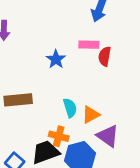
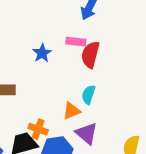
red semicircle: (105, 56) -> (90, 55), size x1.4
cyan semicircle: (70, 108) -> (88, 95), moved, turned -150

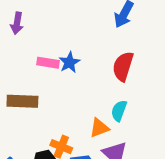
pink rectangle: (76, 42) -> (48, 63), moved

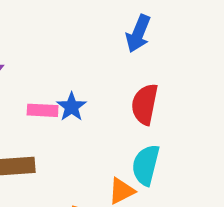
cyan semicircle: (119, 111) -> (146, 165), size x1.4

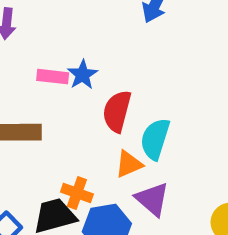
red semicircle: (145, 104) -> (117, 111), moved

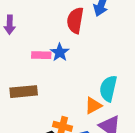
red semicircle: (117, 111) -> (75, 20), moved

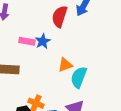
orange triangle: (93, 106) -> (65, 65), moved

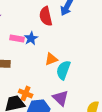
red semicircle: (60, 16) -> (46, 16), turned -30

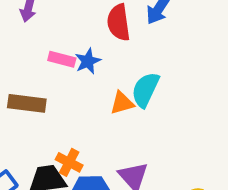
cyan semicircle: (63, 70) -> (145, 90), moved

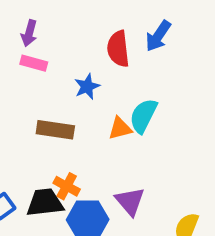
pink rectangle: (62, 59) -> (34, 63), moved
brown rectangle: (27, 103) -> (55, 130), moved

